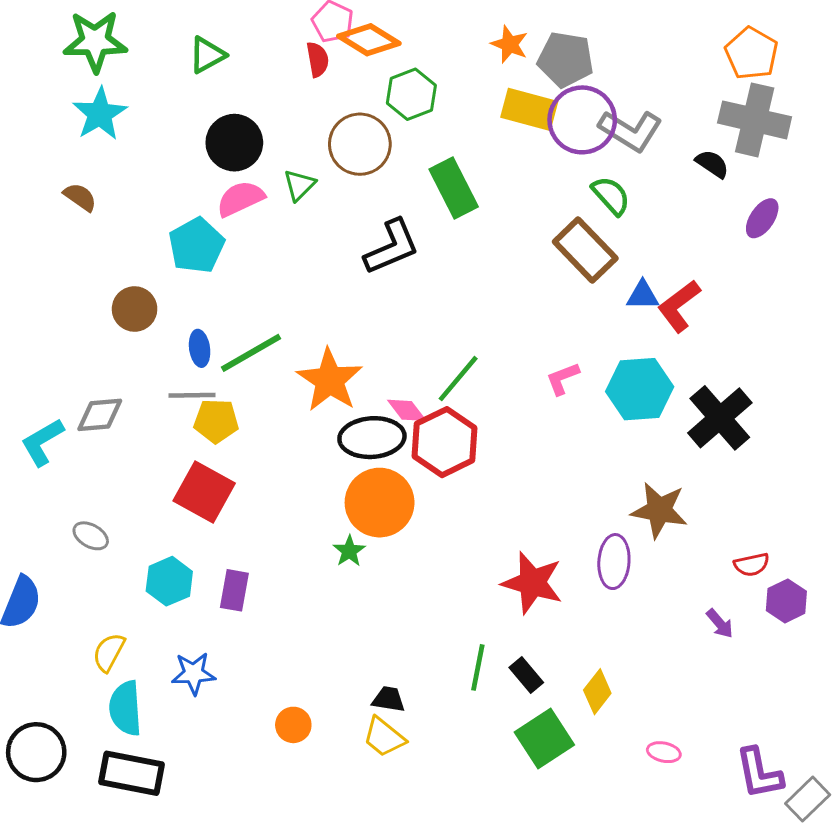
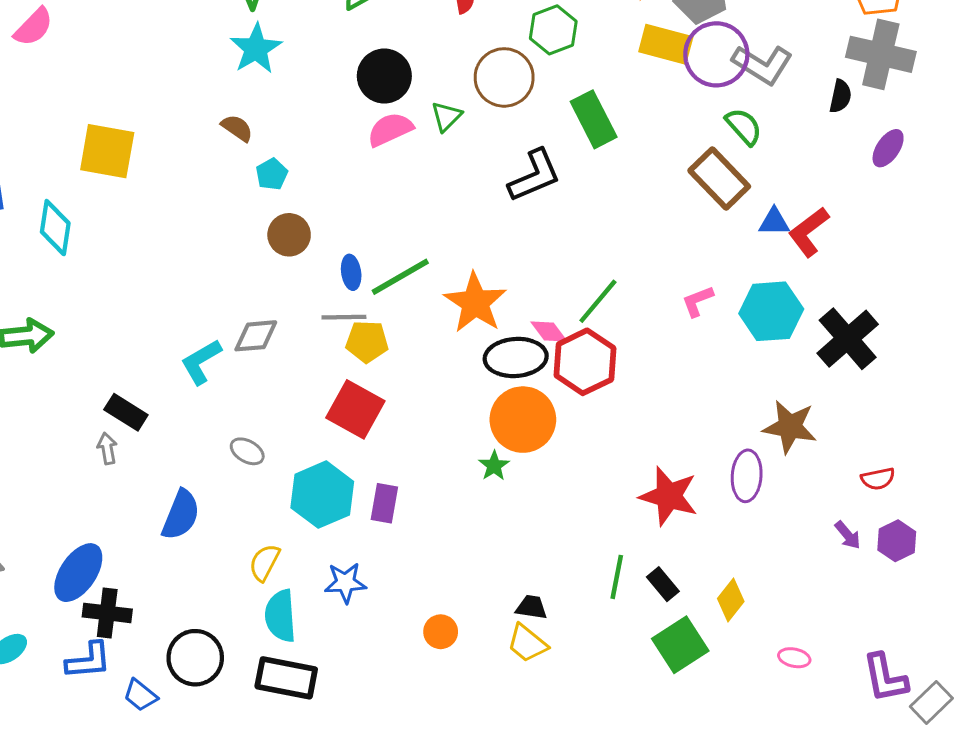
black semicircle: (712, 164) -> (840, 96), turned 68
cyan pentagon: (197, 245) -> (272, 174), moved, size x0.6
cyan hexagon: (169, 581) -> (322, 495), size x1.4
purple hexagon: (786, 601) -> (897, 541), moved

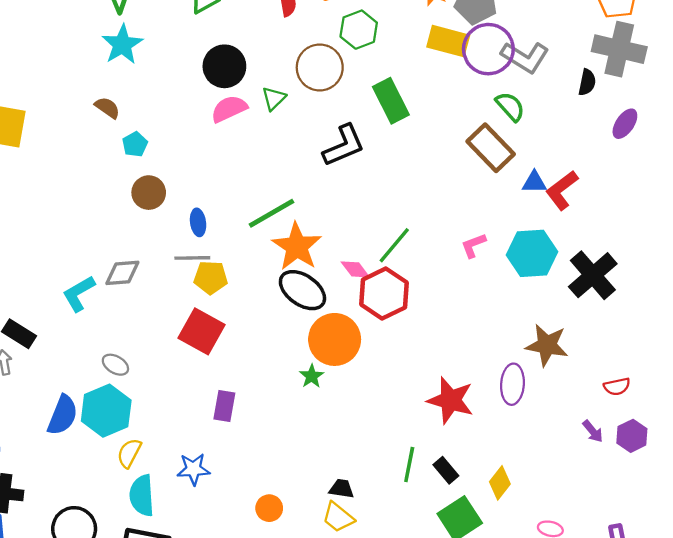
green line: (400, 277) -> (271, 213), moved
black ellipse: (516, 357) -> (302, 290), moved, turned 39
cyan hexagon: (322, 495) -> (106, 411), moved

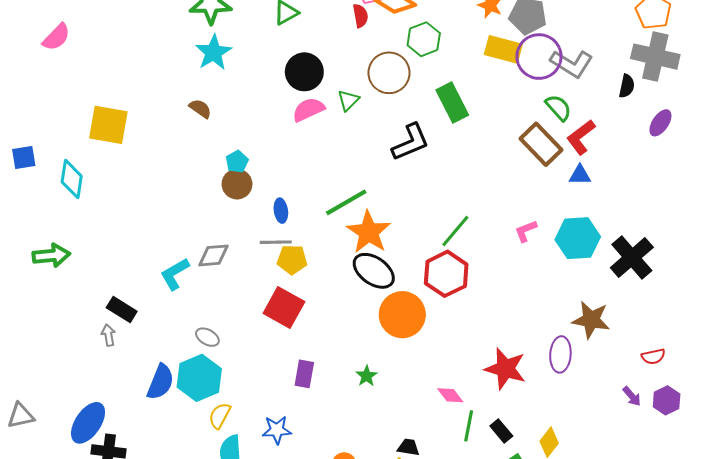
cyan pentagon: (135, 144) -> (237, 162), moved
red L-shape: (562, 190) -> (581, 137), moved
pink diamond: (355, 269) -> (450, 395), moved
green star: (312, 376) -> (367, 376), moved

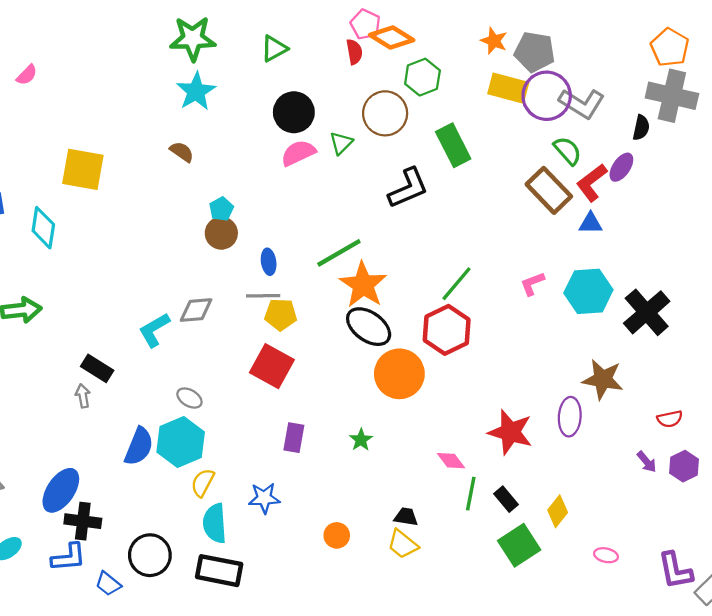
pink semicircle: (56, 37) -> (27, 75), size x0.7
purple ellipse: (660, 123) -> (621, 167), moved

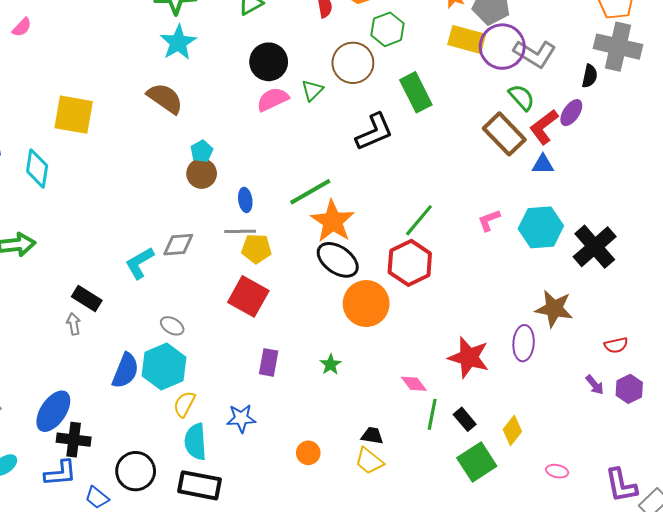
brown semicircle: (182, 152) -> (165, 98), size x1.6

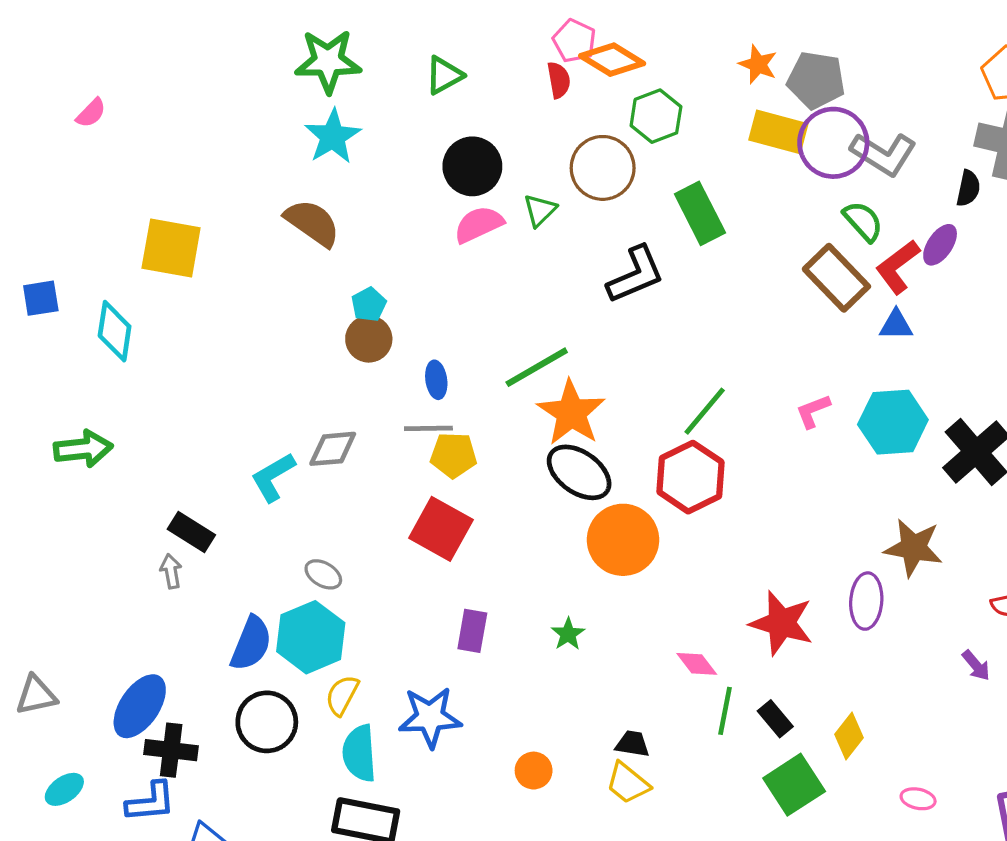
blue star: (241, 418) -> (430, 717), size x1.4
black circle: (136, 471) -> (267, 722), moved

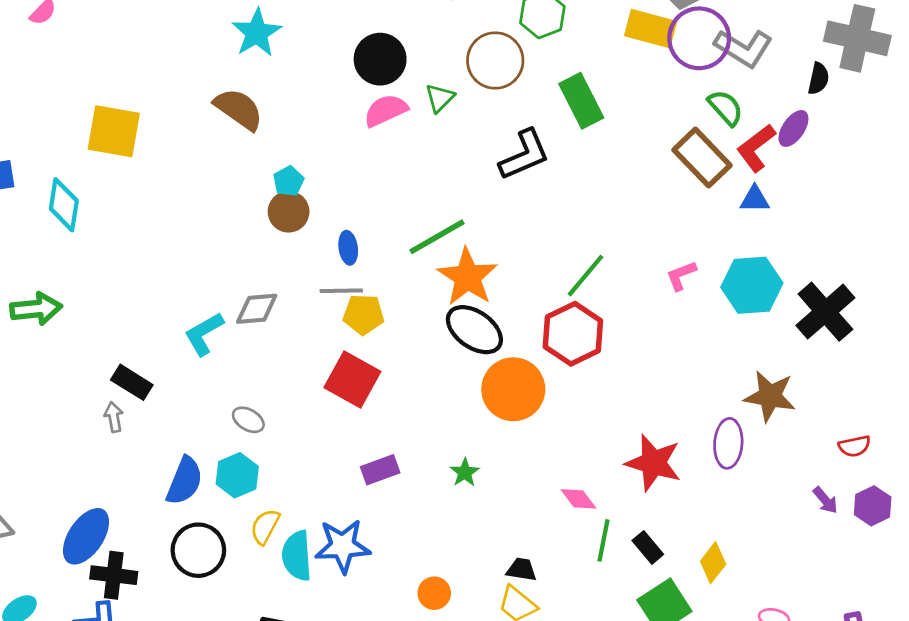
purple rectangle: (472, 631) -> (380, 470), turned 60
cyan hexagon: (311, 637) -> (237, 475), size x0.7
cyan semicircle: (359, 753) -> (297, 556), moved

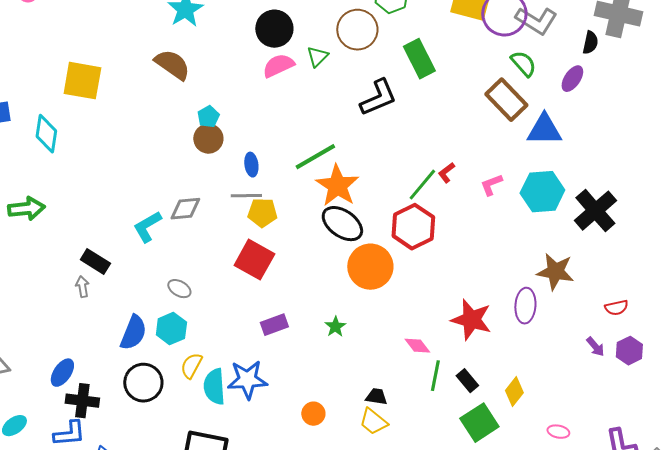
red L-shape: (756, 148) -> (446, 173), moved, size x0.6
blue triangle: (755, 199) -> (544, 130), size x1.6
blue ellipse: (86, 536) -> (62, 373), size x0.7

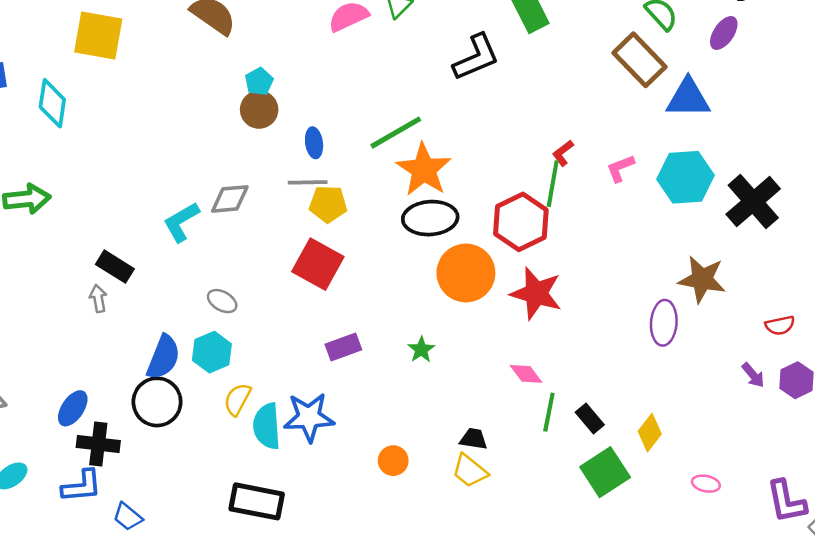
green line: (422, 185) -> (553, 184), moved, turned -30
black ellipse: (342, 224) -> (430, 218), turned -39
red star: (471, 320) -> (536, 293), moved
black circle: (143, 383) -> (157, 402), moved

